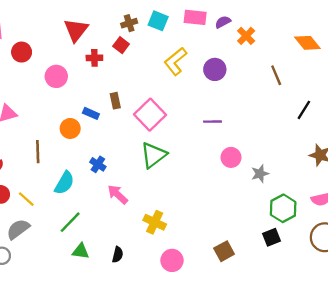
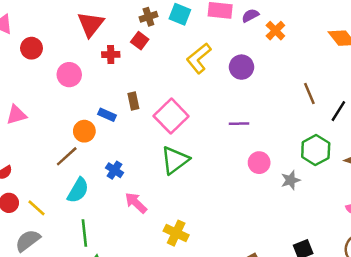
brown line: (276, 75) -> (309, 93), moved
brown line: (38, 152) -> (67, 156), moved, turned 50
green hexagon: (283, 208) -> (316, 150), moved
green line: (70, 222) -> (84, 233), turned -50

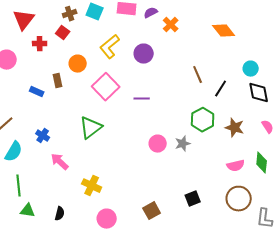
pink square: (171, 116) -> (106, 87), moved
orange circle: (84, 131) -> (78, 64), moved
pink circle: (259, 163) -> (158, 144), moved

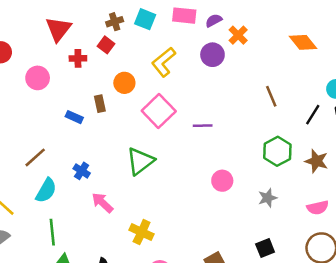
purple circle: (144, 54) -> (212, 55), moved
black line: (221, 89) -> (313, 115), moved
gray star: (183, 144) -> (268, 198), moved

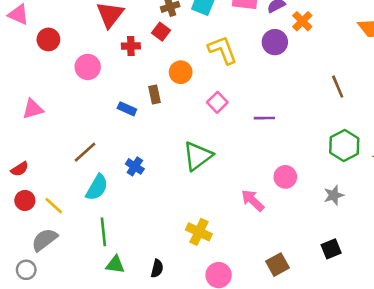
yellow L-shape: (164, 62) -> (222, 50), turned 108
pink square: (159, 111) -> (217, 102), size x0.6
pink arrow: (102, 203) -> (253, 200), moved

